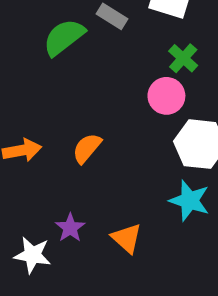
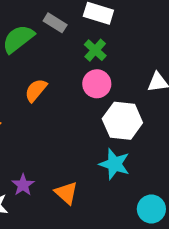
green cross: (183, 58) -> (95, 50), moved
orange semicircle: (87, 148) -> (36, 90), moved

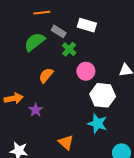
green cross: (95, 50) -> (69, 49), moved
purple star: (23, 185) -> (36, 110), moved

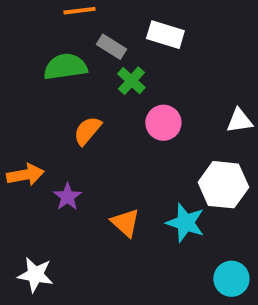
green semicircle: (35, 42) -> (65, 67), turned 30
white hexagon: (103, 95) -> (223, 185), moved
orange triangle: (66, 142) -> (125, 223), moved

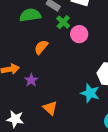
pink circle: (163, 123) -> (79, 34), moved
orange triangle: (125, 223) -> (50, 108), moved

